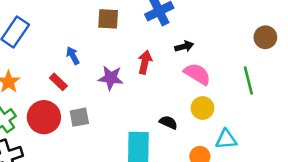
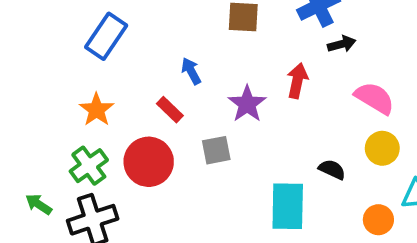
black arrow: (184, 46) -> (342, 44), moved
purple star: (111, 78) -> (247, 104), turned 30
gray square: (79, 117) -> (216, 150), moved

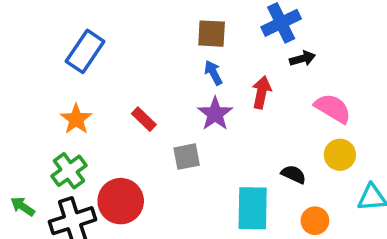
blue arrow: (191, 71) -> (213, 73), moved
red circle: (149, 162) -> (121, 201), moved
orange circle: (378, 220) -> (315, 221), moved

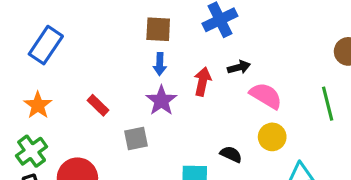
black arrow: (302, 59) -> (239, 67), moved
blue arrow: (213, 73) -> (160, 64), turned -150

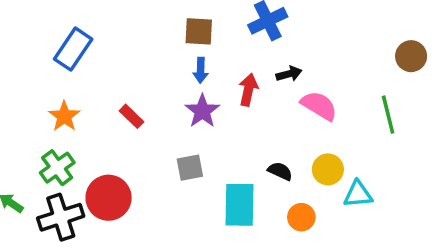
yellow circle: (272, 137) -> (328, 169), moved
gray square: (136, 138) -> (190, 168), moved

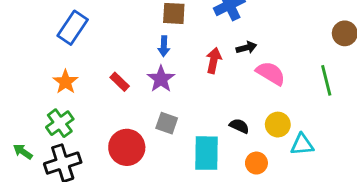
blue arrow: (201, 70) -> (164, 46), moved
purple star: (202, 111) -> (161, 79), moved
gray square: (190, 168) -> (167, 123), turned 30
red circle: (109, 198) -> (127, 147), moved

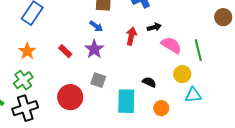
blue arrow: (164, 46) -> (96, 26), turned -56
green line: (326, 80) -> (198, 50), moved
yellow circle: (278, 125) -> (182, 74), moved

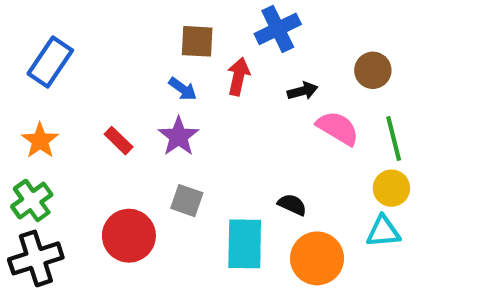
brown circle: (223, 17) -> (373, 70), moved
red arrow: (131, 36) -> (238, 76), moved
yellow circle: (182, 74) -> (391, 188), moved
orange circle: (161, 108) -> (317, 258), size x1.6

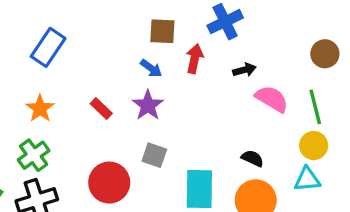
brown circle: (373, 70) -> (325, 54), moved
black semicircle: (292, 205) -> (252, 158), moved

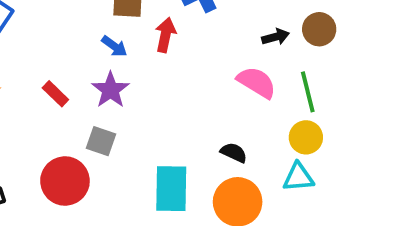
black arrow: (244, 70) -> (276, 37), moved
gray square: (154, 155) -> (101, 141), moved

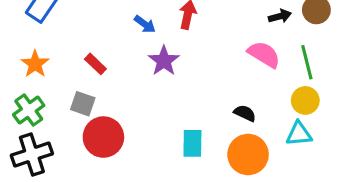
purple star: (110, 90) -> (164, 61), moved
gray square: (101, 141) -> (83, 104), moved
cyan rectangle: (171, 189) -> (192, 143), size x0.7

